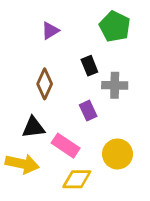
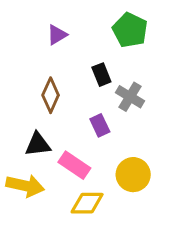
gray cross: (115, 85) -> (130, 97), turned 30

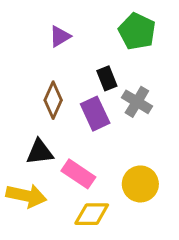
purple rectangle: (100, 125) -> (95, 114), moved, size x1.4

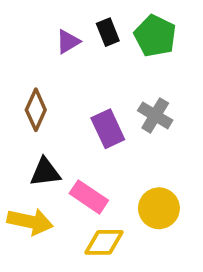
black rectangle: (107, 78) -> (108, 32), moved
brown diamond: (53, 100) -> (36, 110), moved

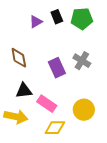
green pentagon: (155, 36) -> (82, 19), turned -30
brown diamond: (36, 110) -> (19, 58), turned -35

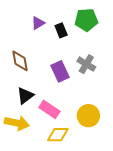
black rectangle: (57, 17) -> (61, 30), moved
black triangle: (24, 91) -> (25, 96), turned -30

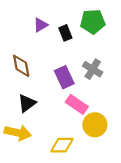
pink rectangle: (49, 109) -> (77, 104), moved

